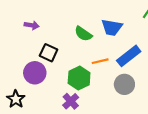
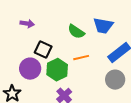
orange line: (100, 61) -> (81, 58), moved
green hexagon: (79, 78) -> (57, 70), moved

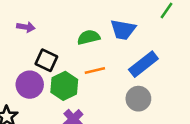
green semicircle: (76, 32) -> (89, 37), turned 132

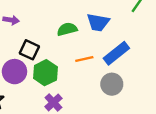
orange line: (95, 71) -> (84, 59), moved

